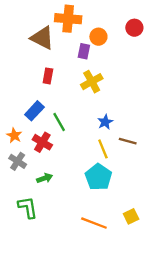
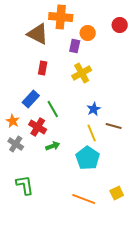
green arrow: (45, 178) -> (53, 146), moved

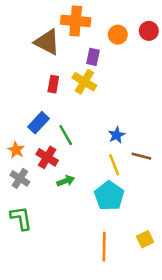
orange circle: (88, 33) -> (118, 35), moved
yellow cross: (82, 73) -> (84, 82), moved, turned -30
green L-shape: (25, 185) -> (21, 218), moved
orange line: (84, 199) -> (104, 247), turned 70

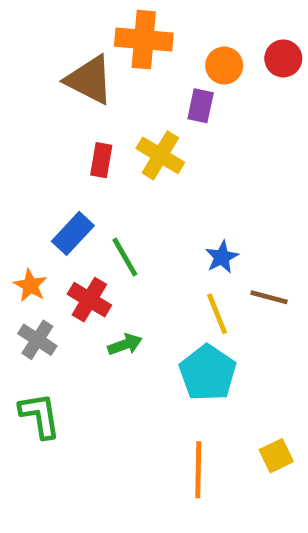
purple rectangle: (93, 57) -> (201, 106), moved

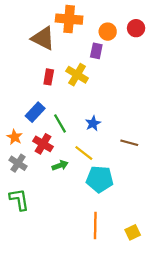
blue star: (222, 257) -> (93, 123), moved
yellow line: (217, 314) -> (84, 153), moved, turned -30
cyan pentagon: (208, 373) -> (100, 179), turned -30
yellow square: (276, 456) -> (133, 232), moved

